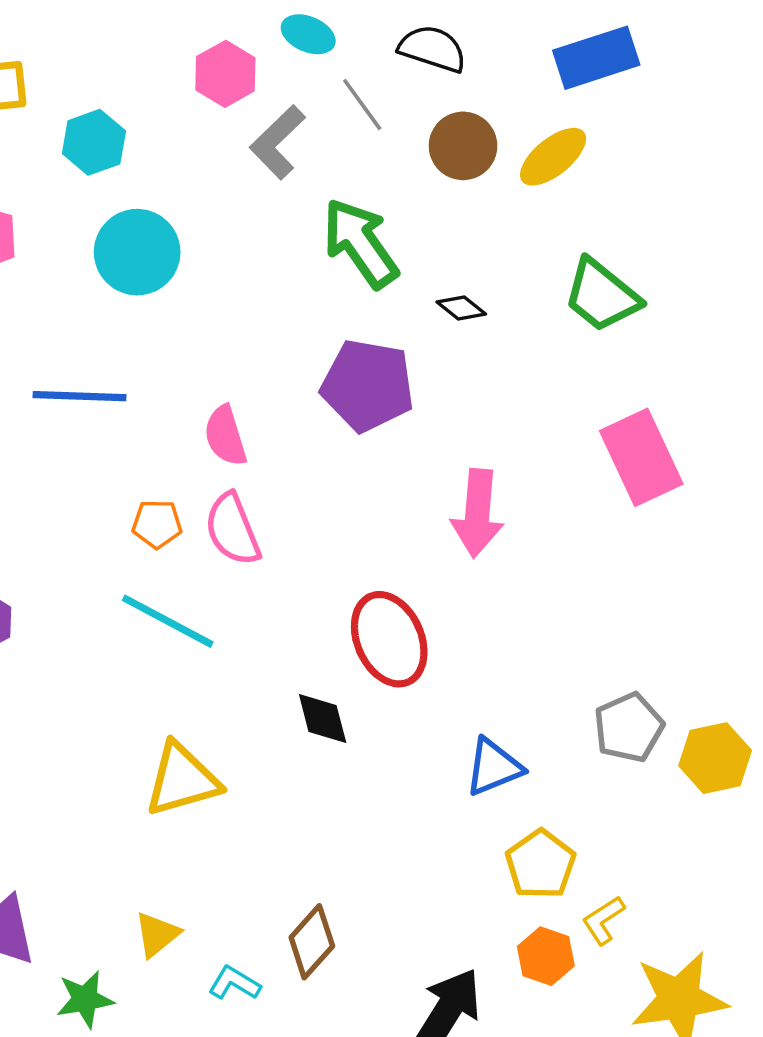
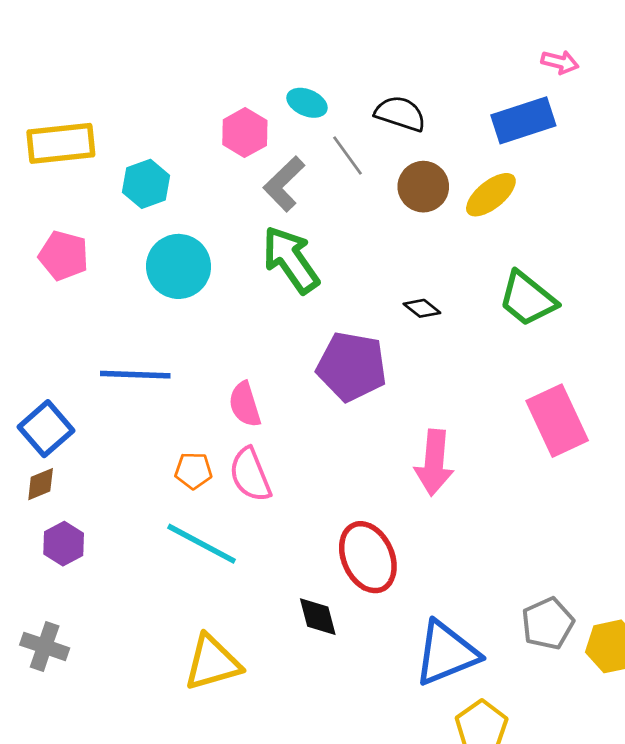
green arrow: (360, 243) -> (291, 260), moved
blue triangle: (494, 767) -> (446, 653), size x1.5

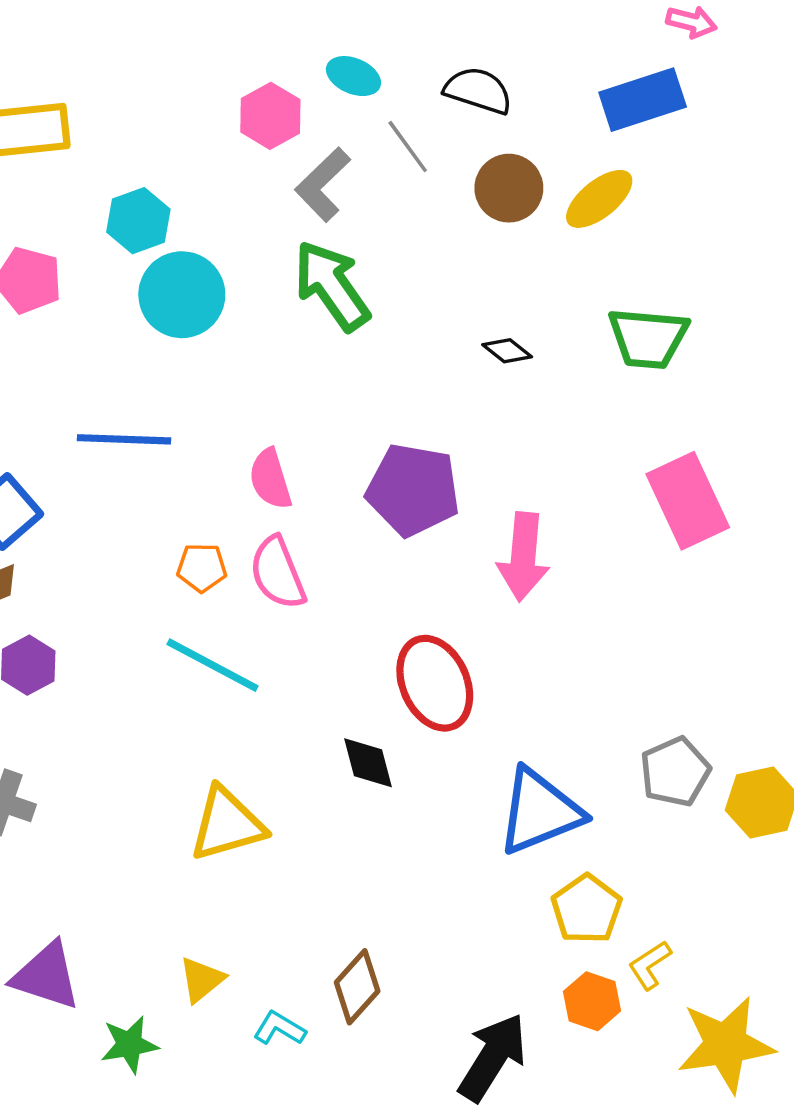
cyan hexagon: (146, 184) -> (138, 221), moved
green trapezoid: (527, 299) -> (648, 338), turned -34
purple pentagon: (352, 366) -> (413, 490), moved

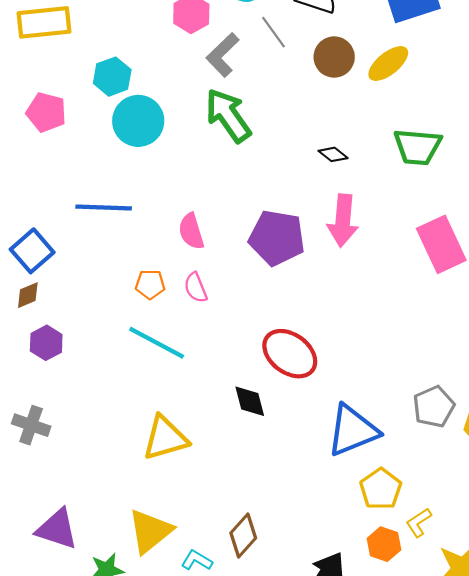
pink arrow: (523, 557) -> (343, 220), moved
pink semicircle: (278, 573) -> (196, 288), size x0.7
red ellipse: (435, 683) -> (290, 354), turned -30
yellow triangle: (202, 980) -> (150, 531), size x1.6

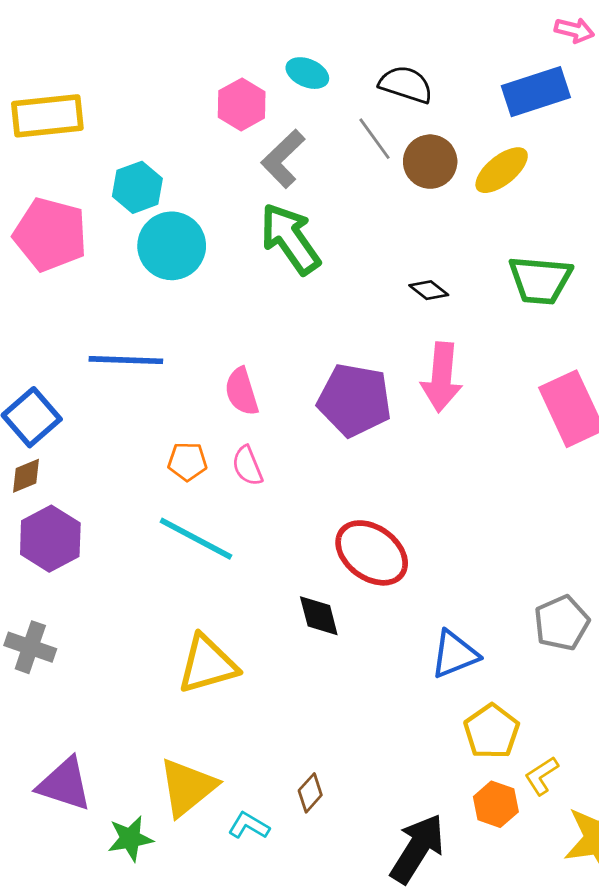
gray line: (274, 32) -> (374, 139), moved
pink pentagon: (46, 112) -> (50, 234), size x1.4
purple hexagon: (46, 343) -> (50, 539), size x1.4
blue triangle: (353, 430) -> (454, 654), size x0.7
brown diamond: (243, 535) -> (310, 793), size x0.7

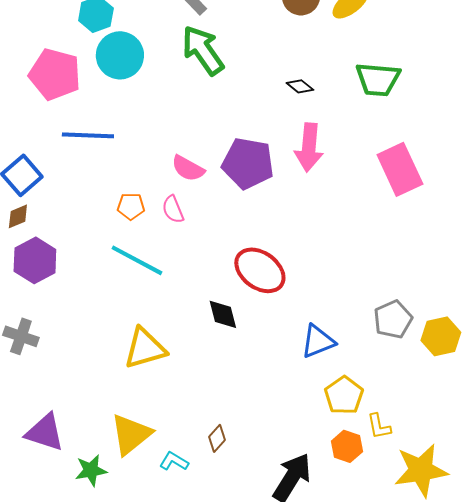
pink pentagon: (50, 234) -> (55, 74), moved
pink semicircle: (242, 392) -> (188, 168), moved, turned -44
yellow L-shape: (542, 776) -> (379, 426), turned -68

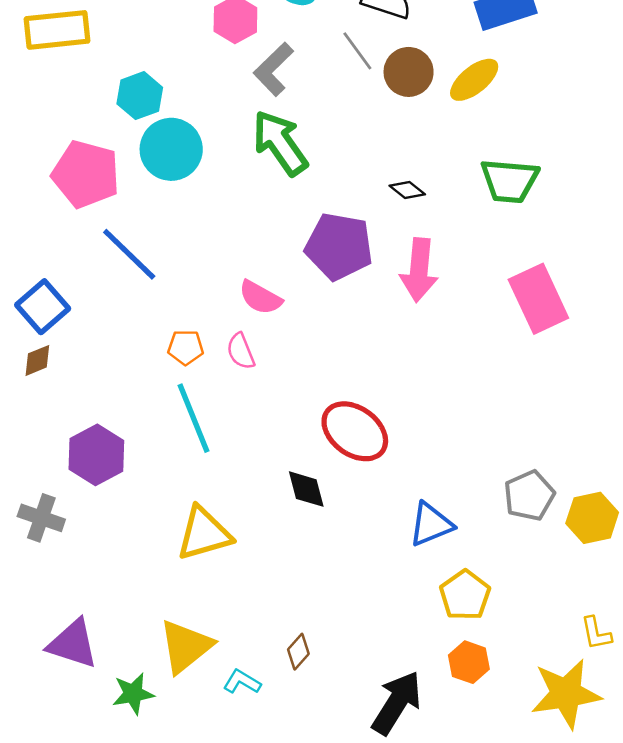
blue line: (88, 135) -> (129, 254), turned 42
purple pentagon: (248, 163) -> (339, 246), moved
purple hexagon: (35, 260) -> (96, 455), moved
cyan line: (137, 260) -> (193, 418), turned 40
yellow L-shape: (379, 426) -> (596, 633), moved

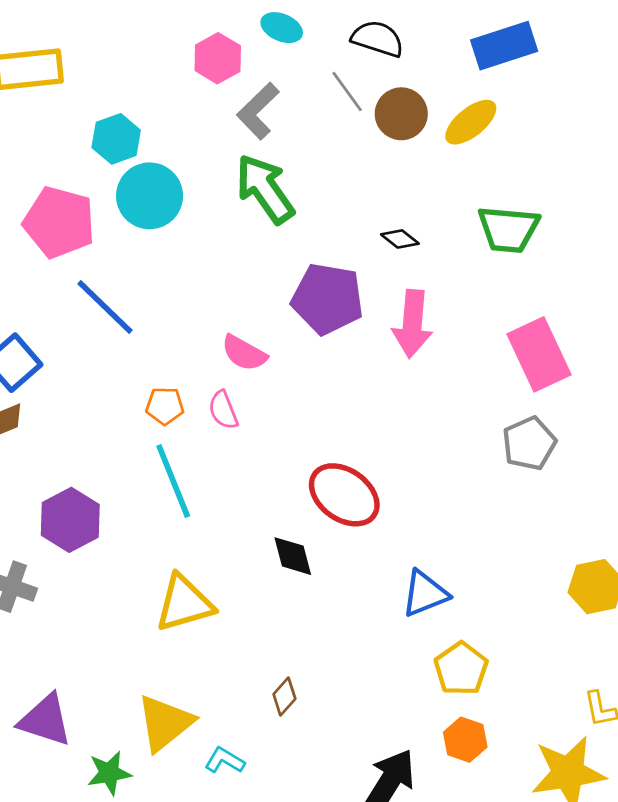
gray pentagon: (529, 496) -> (529, 443), moved
brown diamond: (298, 652) -> (284, 697), moved

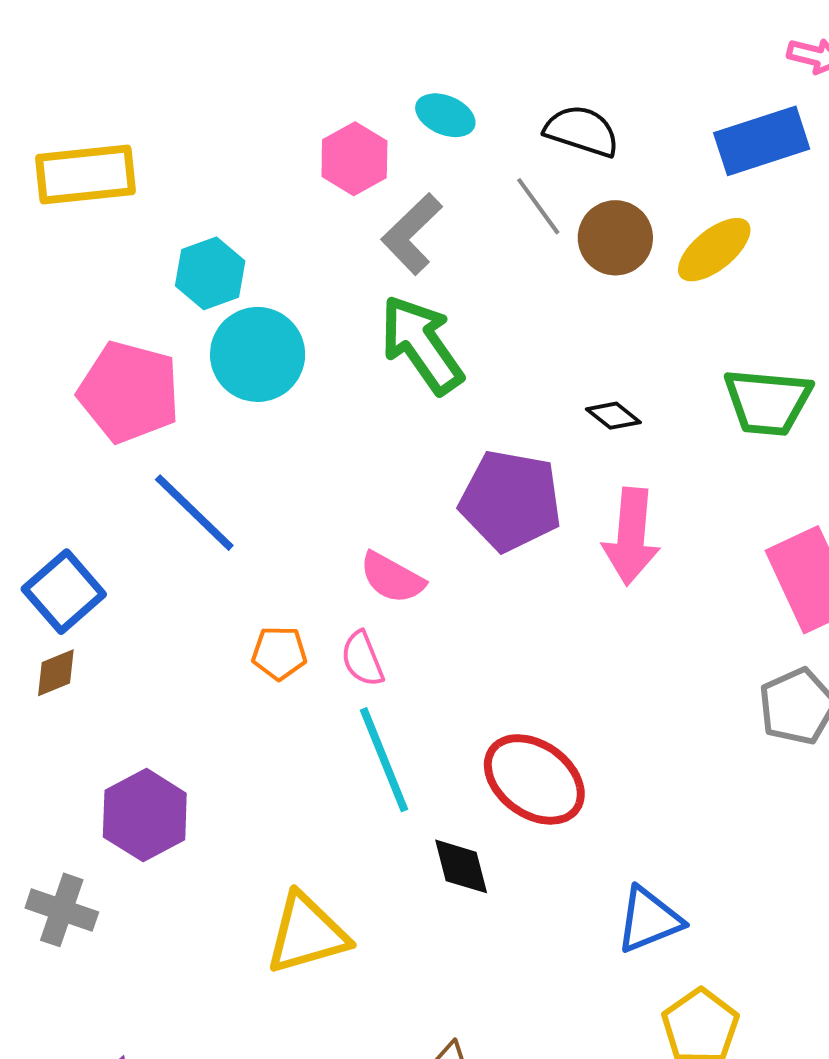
cyan line: (173, 481) -> (384, 760), moved

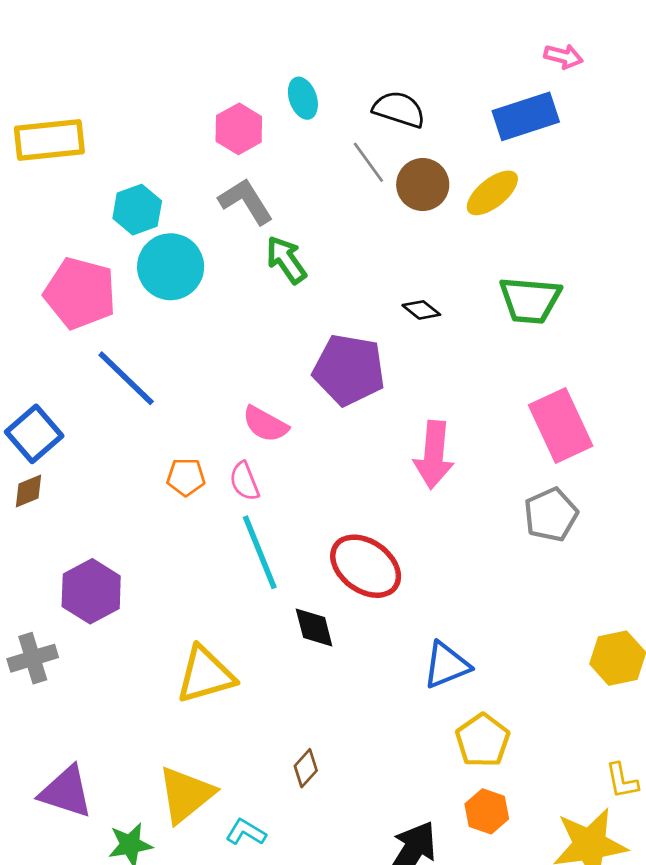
cyan ellipse: (445, 115) -> (303, 98), turned 48
gray L-shape: (412, 234) -> (246, 201), moved, turned 102
green arrow: (422, 345) -> (286, 260), size x0.7
pink arrow: (631, 536) -> (434, 455), moved
gray cross: (62, 910) -> (33, 658), turned -36

